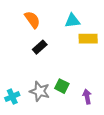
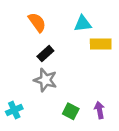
green square: (62, 86) -> (71, 111), moved
gray star: (40, 91) -> (45, 80), moved

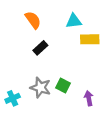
gray star: (45, 80) -> (40, 88), moved
green square: (71, 111) -> (63, 85), moved

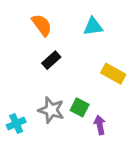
yellow rectangle: (90, 39) -> (113, 74), moved, turned 30
purple arrow: (89, 98) -> (100, 125), moved

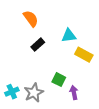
cyan triangle: (93, 26) -> (69, 36), moved
gray star: (51, 110) -> (34, 93), moved, turned 30

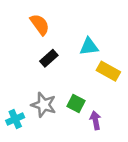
gray star: (34, 93) -> (44, 105), moved, turned -30

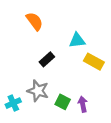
black rectangle: (49, 58) -> (47, 59), moved
green square: (76, 103) -> (63, 102), moved

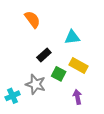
yellow rectangle: (94, 62) -> (78, 65), moved
green square: (63, 102) -> (59, 74), moved

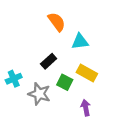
orange semicircle: (32, 19) -> (57, 22), moved
cyan cross: (13, 96) -> (14, 79), moved

